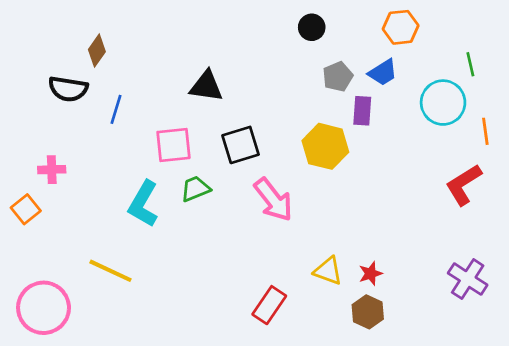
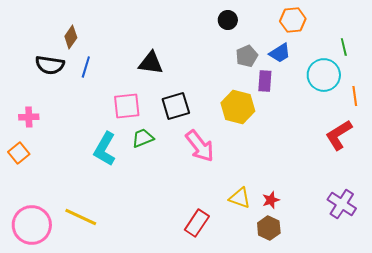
blue line: (116, 109) -> (86, 67), moved
pink cross: (52, 170) -> (29, 117), moved
yellow line: (111, 271) -> (81, 217), moved

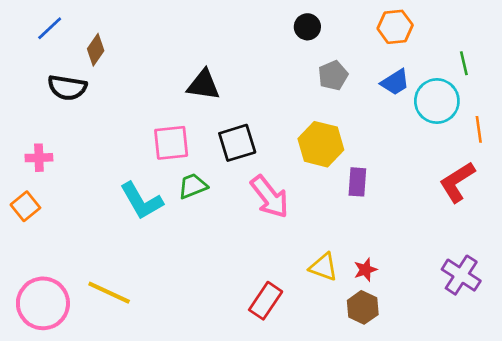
blue trapezoid: (280, 53) -> (395, 82), moved
blue line: (86, 67) -> (50, 28), moved, turned 30
purple rectangle: (265, 81) -> (357, 182), moved
cyan L-shape: (105, 149) -> (141, 201), turned -60

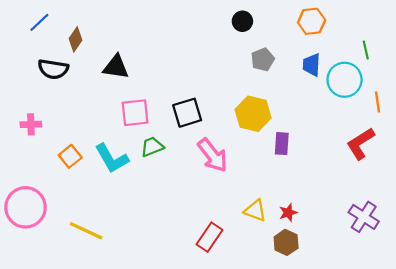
blue trapezoid: (395, 82) -> (312, 65), turned 125
black triangle: (203, 85) -> (116, 67), moved
orange square: (25, 206) -> (70, 156), moved
pink circle: (43, 303) -> (26, 207), moved

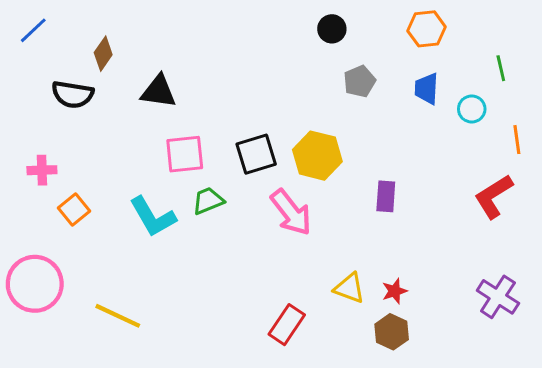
blue line: (39, 22) -> (33, 30), moved
cyan circle: (345, 80) -> (472, 109), size x0.6
yellow hexagon: (253, 114) -> (317, 156), moved
orange square: (70, 156) -> (74, 209), moved

